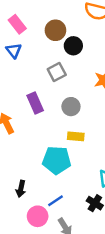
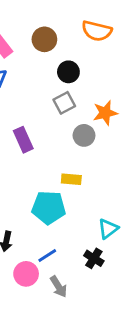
brown circle: (55, 30) -> (44, 39), moved
gray square: (57, 72) -> (64, 103), moved
gray circle: (71, 107) -> (84, 135), moved

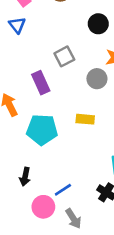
black circle: (68, 72) -> (98, 24), moved
gray square: (64, 103) -> (64, 56), moved
cyan pentagon: (49, 207) -> (42, 130), moved

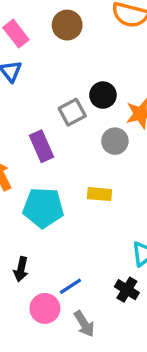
black circle: (98, 24) -> (103, 95), moved

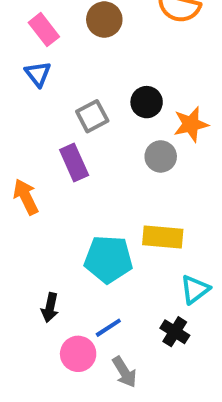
gray square: (72, 112) -> (92, 116), moved
yellow rectangle: (100, 194) -> (163, 237), moved, size x1.4
cyan pentagon: (43, 208) -> (108, 259), moved

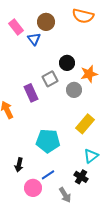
blue triangle: (38, 74) -> (34, 39), moved
gray square: (92, 116) -> (50, 79), moved
yellow rectangle: (163, 237) -> (85, 124), moved, turned -54
gray arrow: (124, 372) -> (65, 195), moved

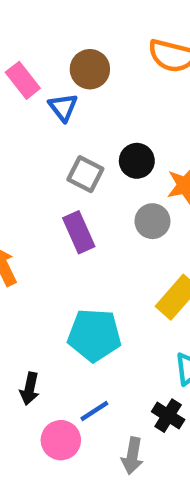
gray square: (50, 79) -> (85, 174), moved, turned -35
purple rectangle: (31, 93) -> (79, 232), moved
gray arrow: (65, 195) -> (132, 456), turned 42

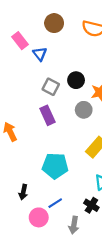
brown circle: (90, 69) -> (54, 23), moved

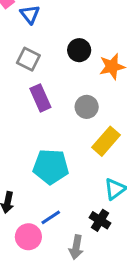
gray square: (51, 87) -> (28, 59), moved
gray circle: (84, 110) -> (87, 107), moved

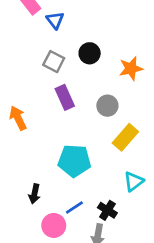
black circle: (79, 50) -> (90, 53), moved
black cross: (100, 220) -> (107, 210), moved

